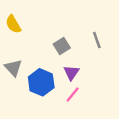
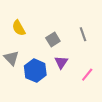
yellow semicircle: (13, 24) -> (19, 28), moved
pink line: (73, 94) -> (87, 75), moved

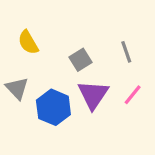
purple triangle: (61, 62) -> (93, 95), size x1.5
pink line: (87, 75) -> (133, 95), moved

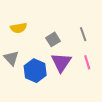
yellow semicircle: (28, 42) -> (19, 28), turned -70
pink line: (133, 95) -> (87, 62), turned -56

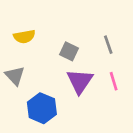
gray square: (53, 39) -> (69, 51), turned -32
blue hexagon: (35, 71) -> (42, 108), moved

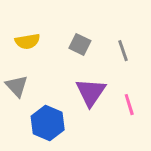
gray square: (69, 51) -> (80, 44), moved
pink line: (114, 81) -> (129, 105), moved

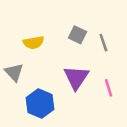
yellow semicircle: (27, 41) -> (34, 43), moved
gray square: (80, 44) -> (78, 35), moved

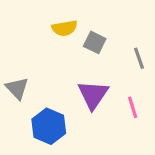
yellow semicircle: (34, 43) -> (65, 28), moved
gray line: (103, 43) -> (139, 58), moved

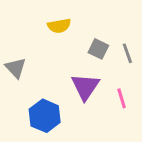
gray square: (95, 42) -> (98, 49), moved
gray triangle: (17, 88) -> (16, 68), moved

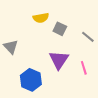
gray square: (98, 49) -> (60, 29), moved
gray line: (127, 53) -> (88, 37), turned -32

